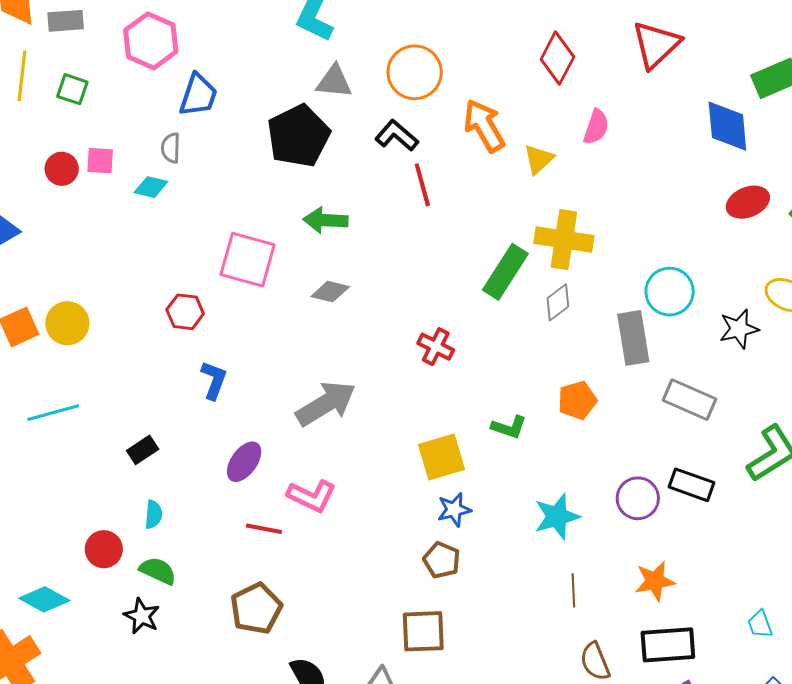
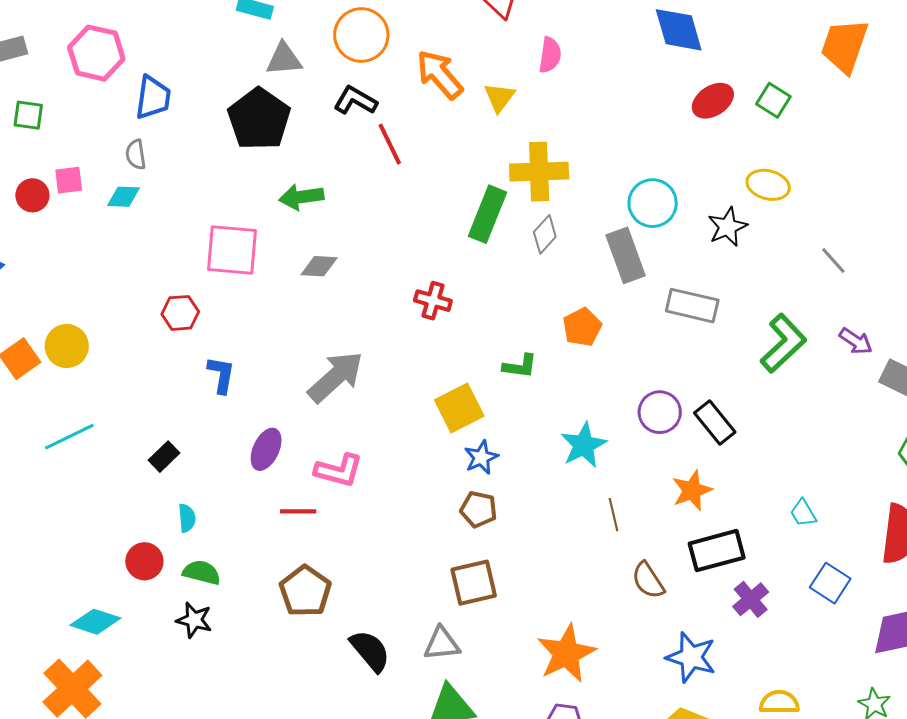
black rectangle: (691, 485) -> (715, 423), moved, turned 42

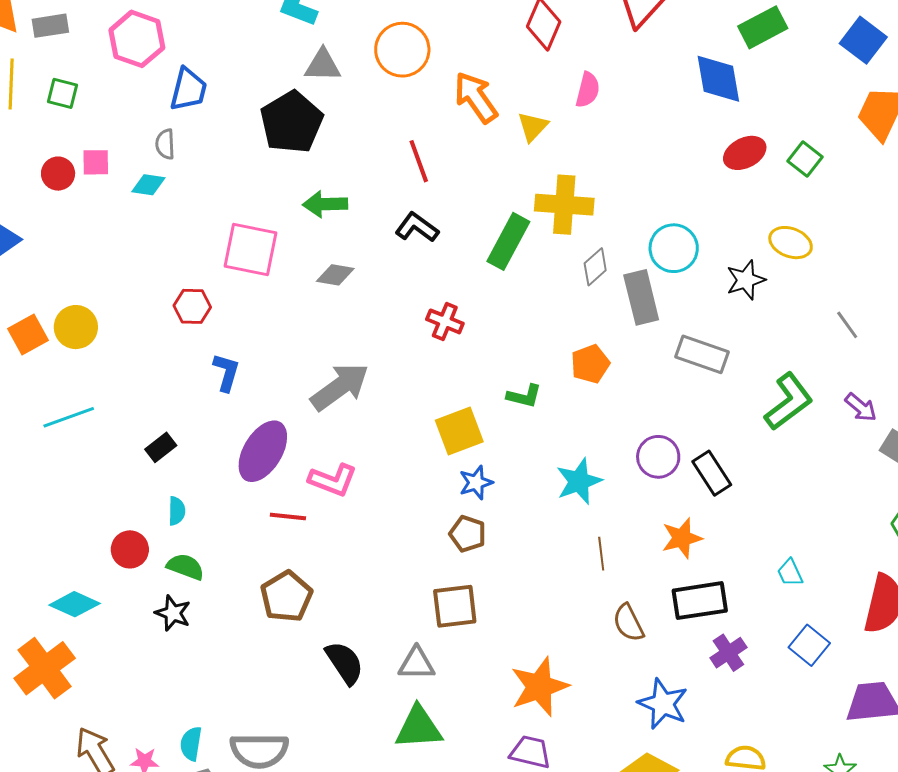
black L-shape: (355, 100) -> (417, 227), moved
gray diamond: (545, 234) -> (595, 267), moved
purple ellipse: (266, 449) -> (263, 451), size x1.5

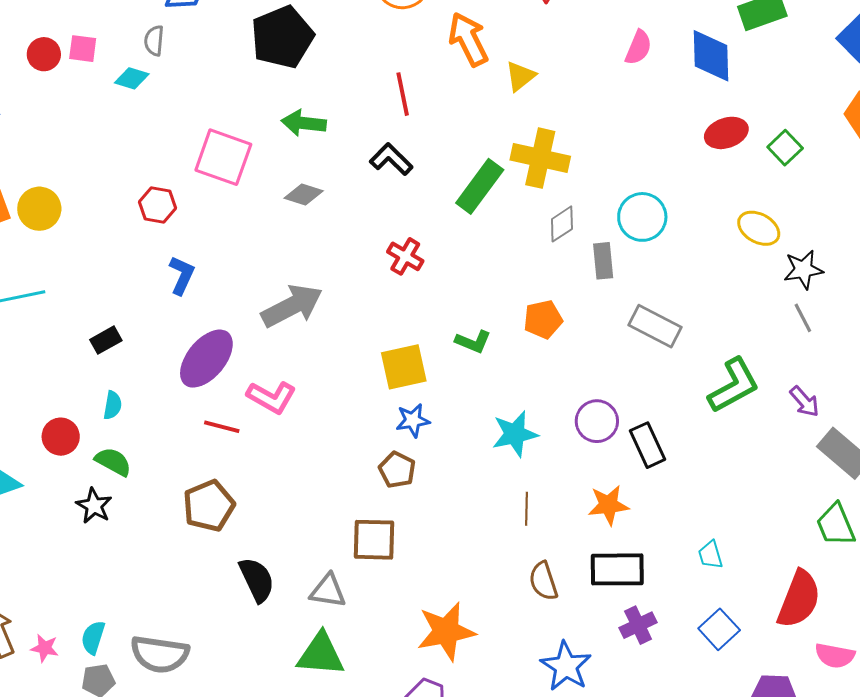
pink semicircle: (588, 90) -> (638, 47), moved
black star: (746, 280) -> (803, 270), moved
gray rectangle: (641, 297) -> (603, 261), size x0.7

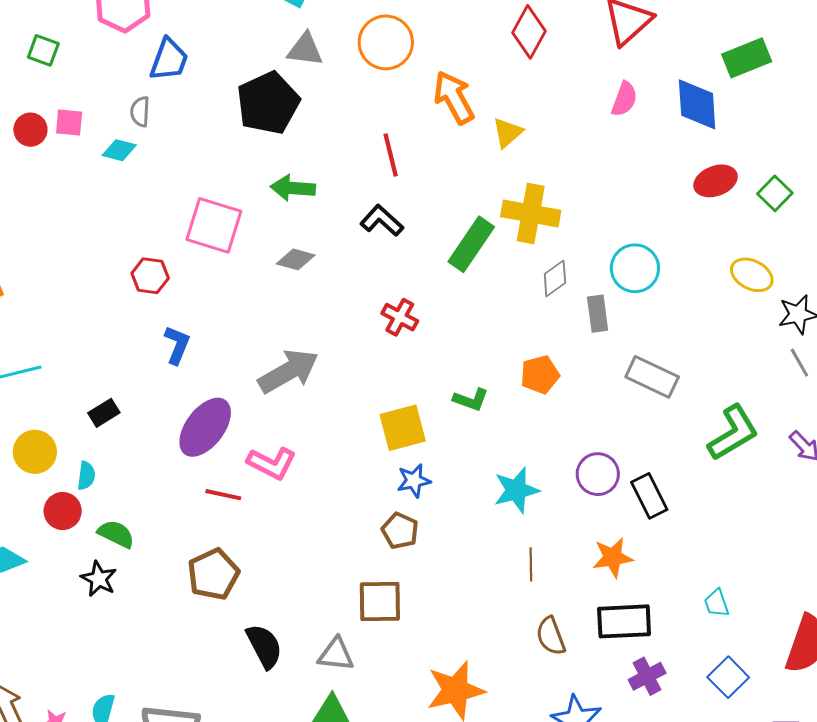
yellow circle: (39, 209) -> (35, 452), moved
cyan semicircle: (113, 405) -> (86, 476), moved

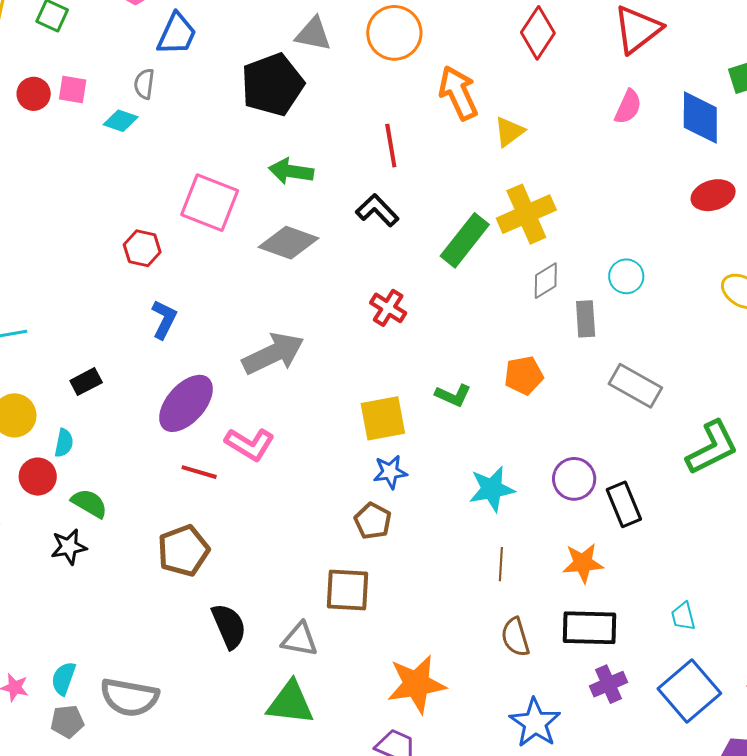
yellow cross: (531, 213) -> (526, 214), turned -38
gray diamond: (296, 259) -> (289, 243), size x1.5
cyan circle: (635, 268) -> (626, 276), size x0.7
black star: (99, 579) -> (69, 547), turned 30
blue square: (728, 677) -> (689, 691), size x1.5

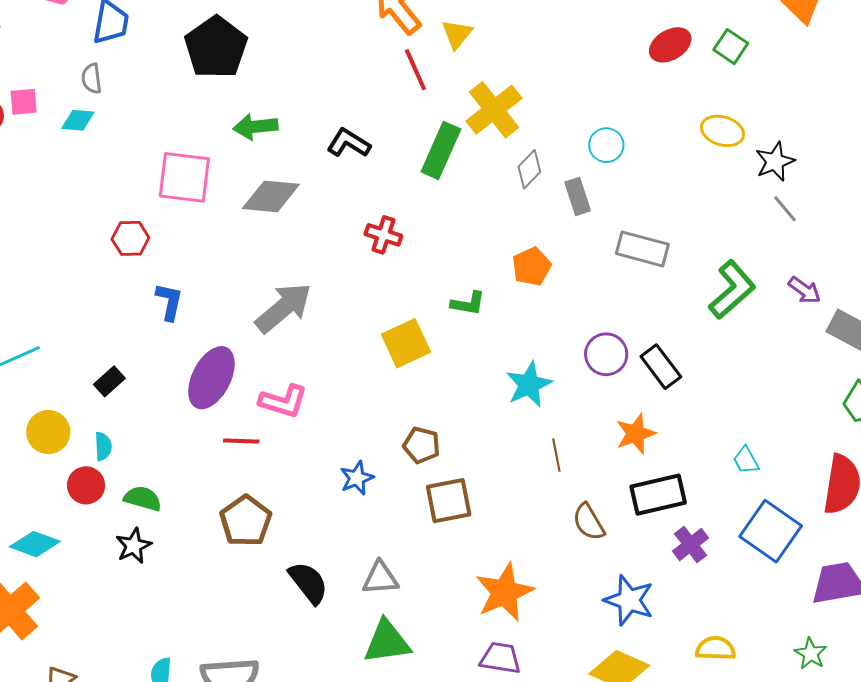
red line: (391, 146) -> (415, 70), moved
blue star: (390, 472) -> (357, 478), moved
brown square: (347, 590) -> (449, 501), moved

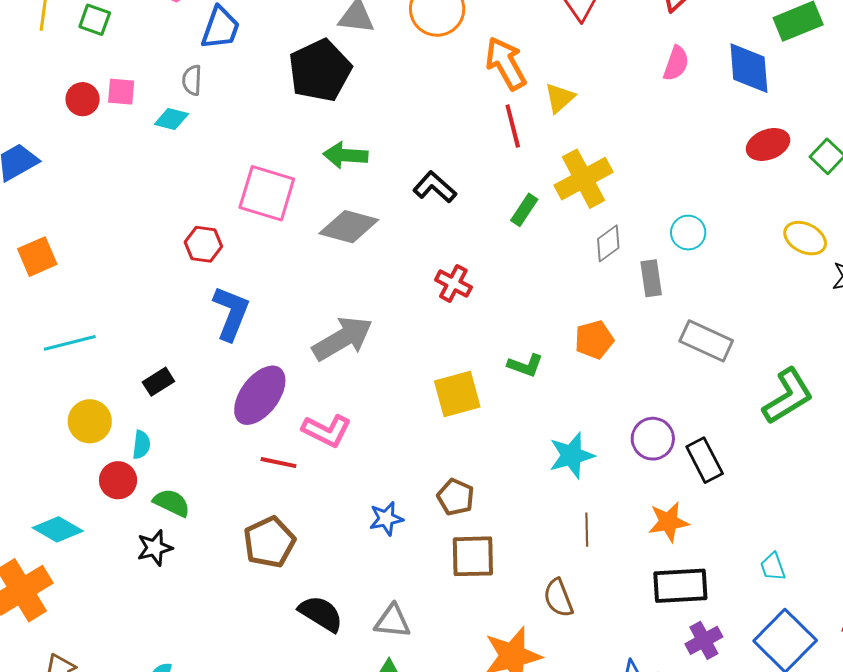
green rectangle: (441, 150) -> (524, 210), size x0.6
blue L-shape: (169, 302) -> (231, 313), size x1.4
brown semicircle: (589, 522) -> (558, 598), moved
black semicircle: (308, 583) -> (321, 614), turned -30

